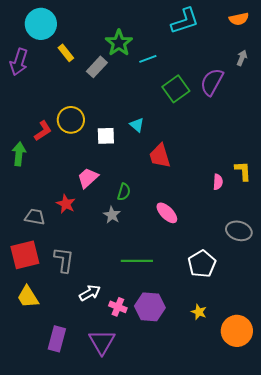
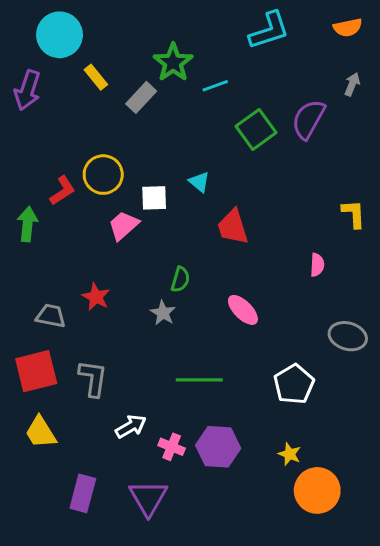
yellow L-shape: (243, 171) -> (354, 214), moved
pink trapezoid: (88, 178) -> (124, 226), moved
orange circle: (237, 331) -> (317, 490), moved

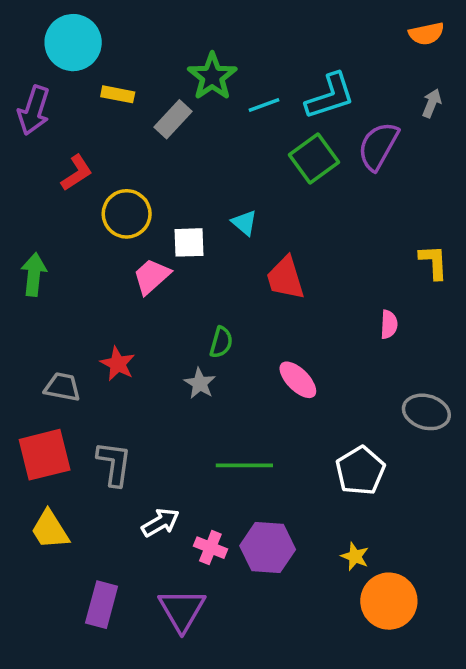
cyan L-shape: (269, 30) -> (330, 96), moved
yellow rectangle: (96, 77) -> (118, 94), turned -40
red L-shape: (62, 191) -> (77, 173), moved

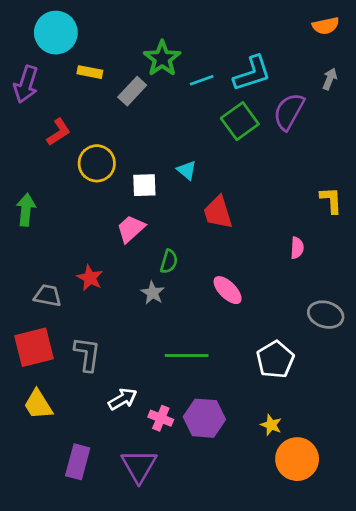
pink trapezoid: (152, 276) -> (131, 229), moved

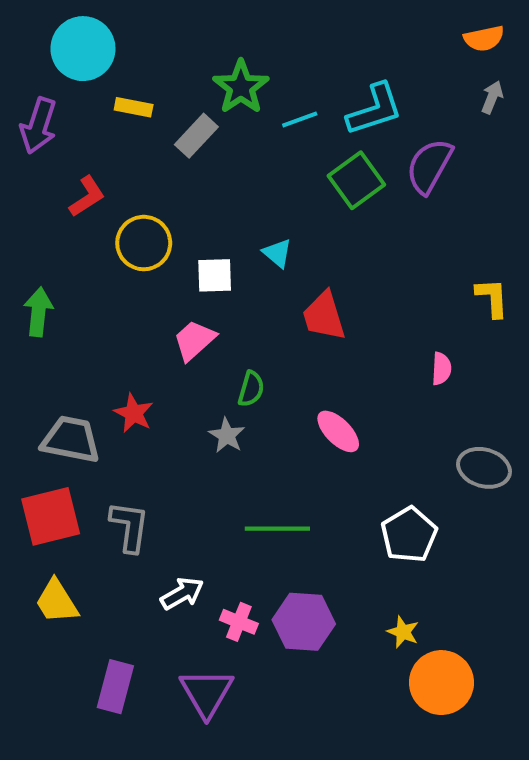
gray arrow: (330, 79) -> (492, 97), moved
gray trapezoid: (48, 296) -> (71, 440), size x1.4

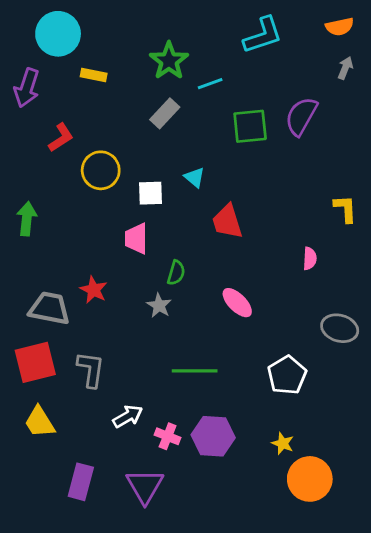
cyan L-shape: (375, 109) -> (263, 35), moved
gray rectangle: (196, 136) -> (165, 113), moved
green square: (356, 180) -> (250, 126), turned 30
pink trapezoid: (194, 340) -> (136, 239), turned -48

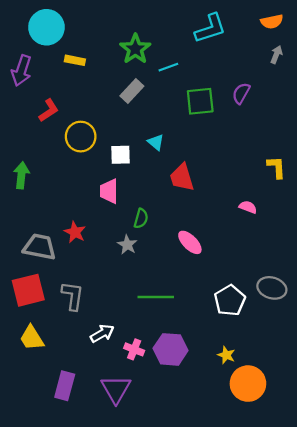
purple semicircle: (301, 116) -> (241, 93), size x0.7
pink semicircle: (310, 259) -> (248, 207), turned -72
gray ellipse: (340, 328) -> (272, 288), moved

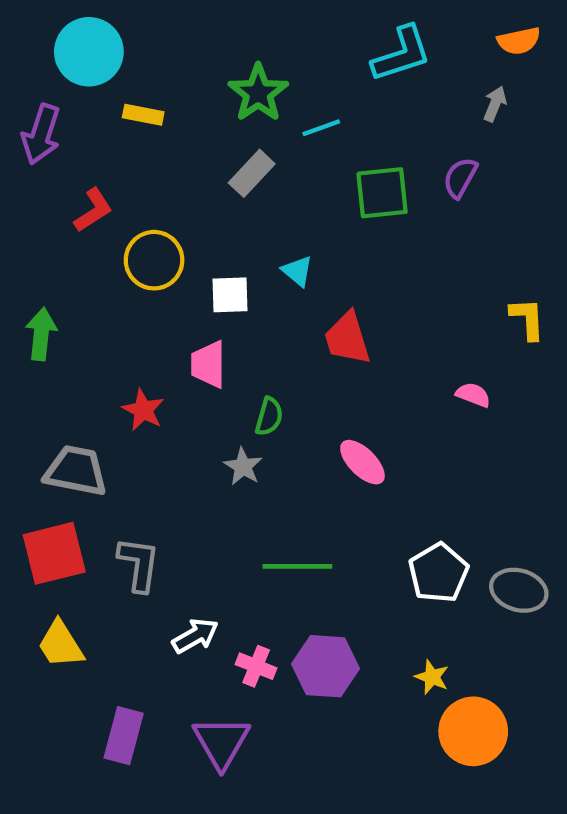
gray arrow: (276, 55) -> (495, 104), moved
red star: (75, 232) -> (143, 410), moved
gray ellipse: (272, 288) -> (519, 590), moved

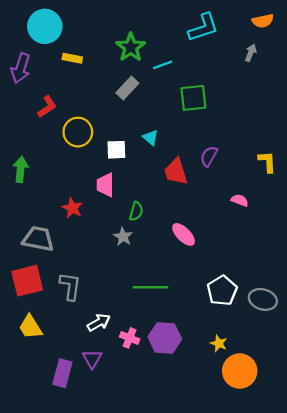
purple semicircle: (460, 178) -> (209, 156), moved
purple triangle: (221, 742) -> (92, 359), moved, size x0.7

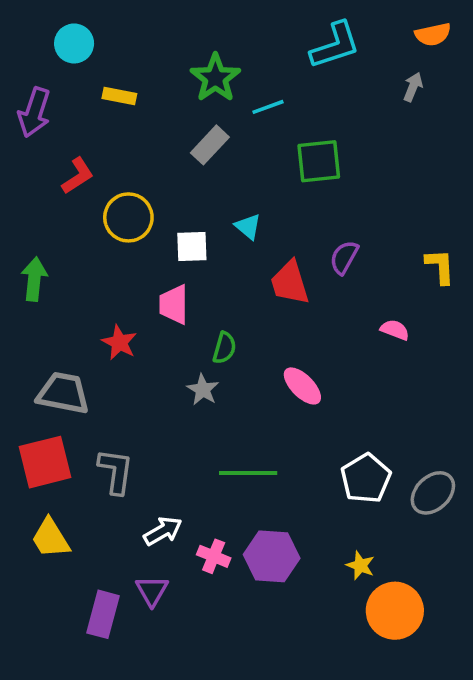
cyan circle: (45, 26) -> (74, 43), size x0.7
gray ellipse: (263, 299) -> (433, 493), turned -60

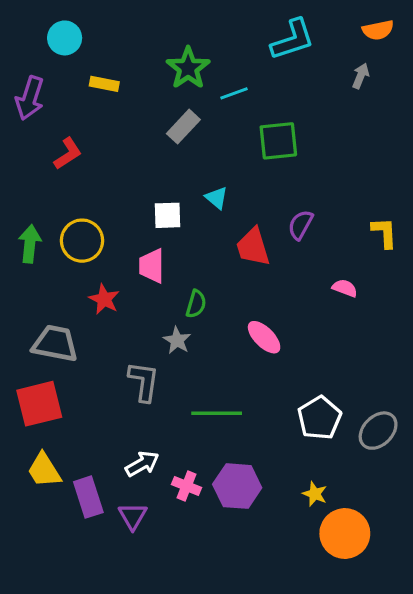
yellow circle: (128, 217) -> (82, 241), moved
gray L-shape: (116, 471) -> (144, 382), moved
purple rectangle: (103, 614) -> (88, 497), moved, turned -33

